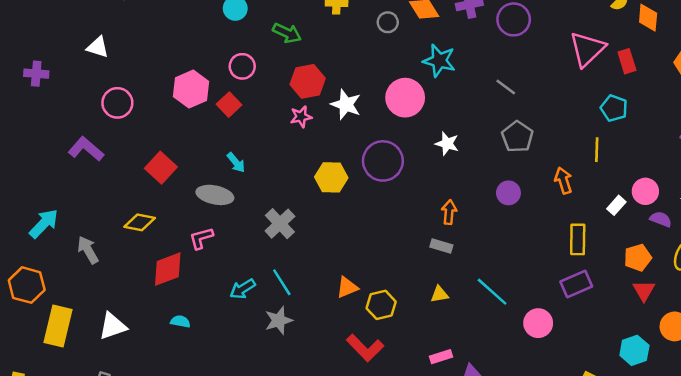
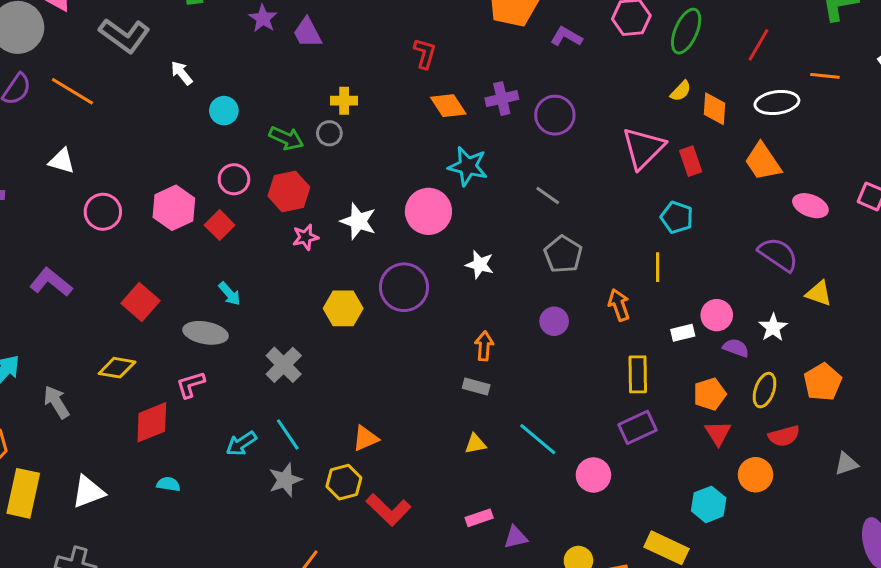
gray circle: (388, 22) -> (329, 133), moved
red hexagon: (308, 81) -> (289, 192), moved
pink circle: (117, 103) -> (103, 212), moved
white rectangle: (616, 205) -> (683, 333), turned 36
yellow hexagon: (381, 305) -> (344, 482), moved

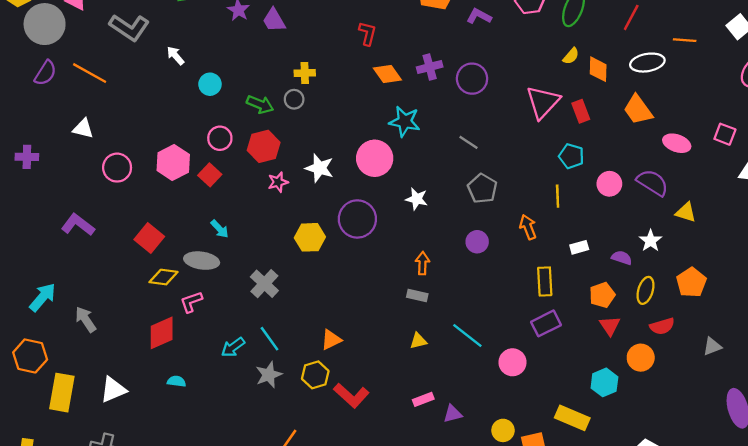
pink circle: (717, 315) -> (609, 184), moved
yellow diamond: (117, 368) -> (163, 277), moved

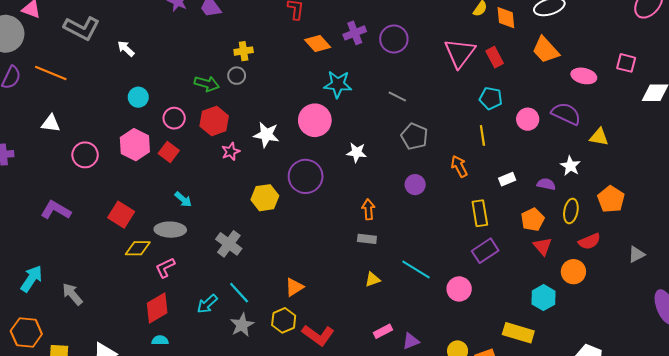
cyan circle: (210, 84) -> (138, 97), moved
red diamond: (162, 333) -> (157, 308), moved

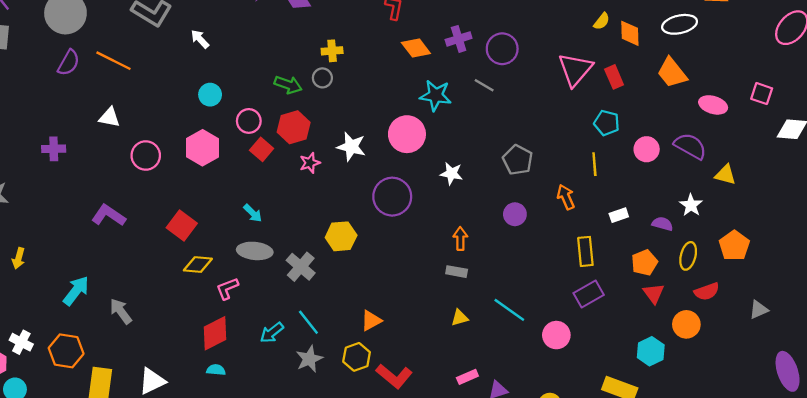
gray line: (397, 96) -> (484, 85), moved
red square: (169, 152) -> (262, 149), moved
yellow hexagon: (265, 198) -> (341, 236), moved
gray ellipse: (170, 230) -> (255, 251), moved

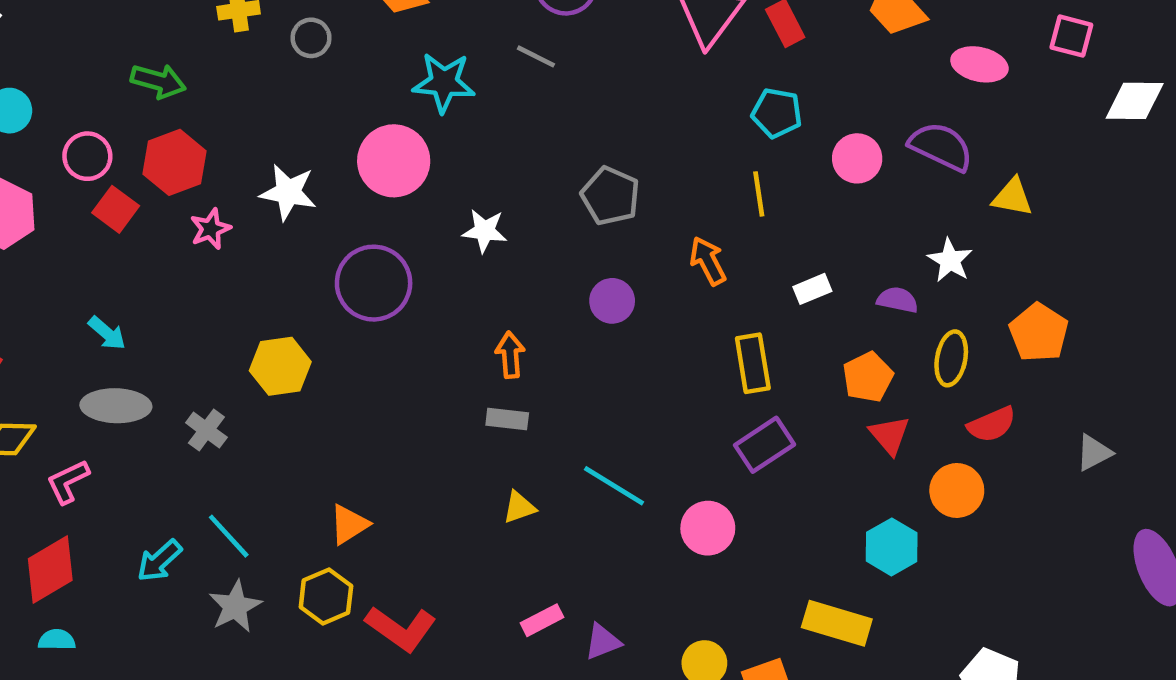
gray circle: (322, 78) -> (311, 38), moved
gray cross: (301, 267) -> (206, 430), size x0.7

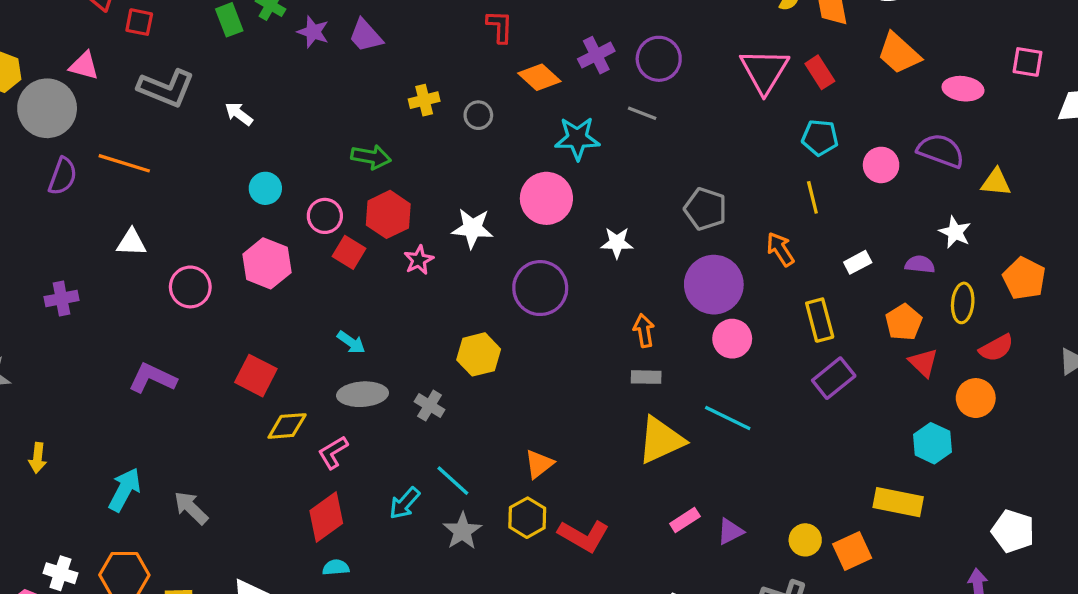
purple circle: (612, 301) -> (714, 285), size x1.8
yellow triangle: (519, 507) -> (661, 440), size x2.0
pink circle: (708, 528) -> (732, 339), moved

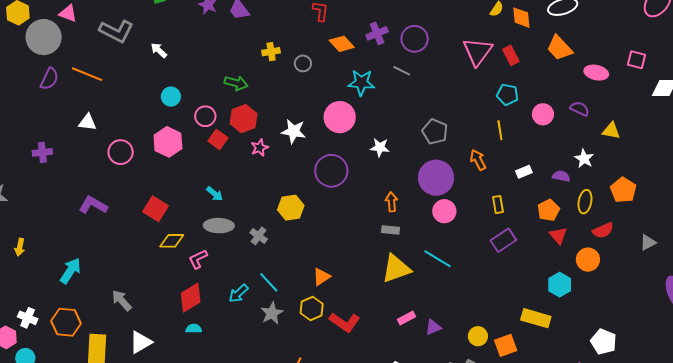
purple semicircle: (941, 151) -> (580, 109), size x0.7
yellow rectangle: (820, 320) -> (498, 205), size x0.7
gray arrow: (191, 508) -> (122, 300), moved

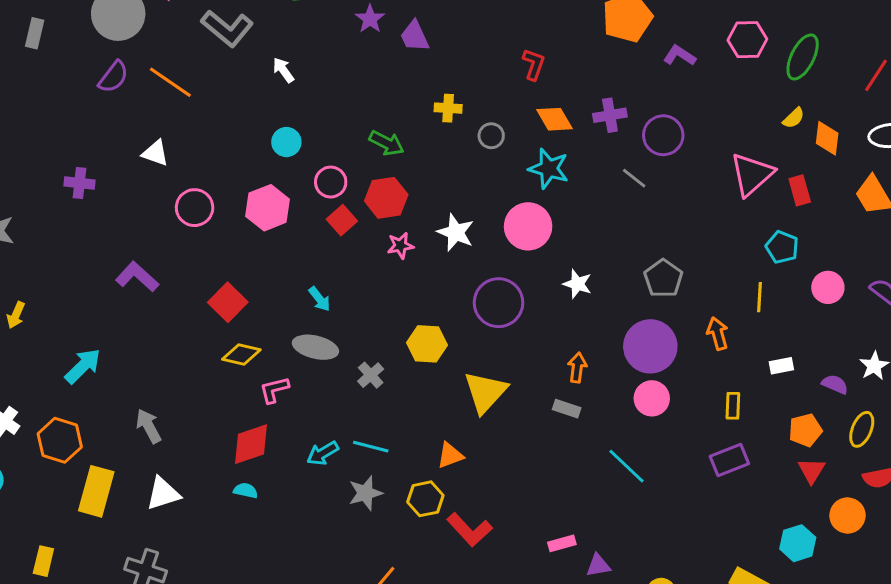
cyan star: (361, 83) -> (549, 169), moved
yellow triangle: (396, 269) -> (485, 392), moved, turned -40
cyan line: (269, 282) -> (371, 447), turned -45

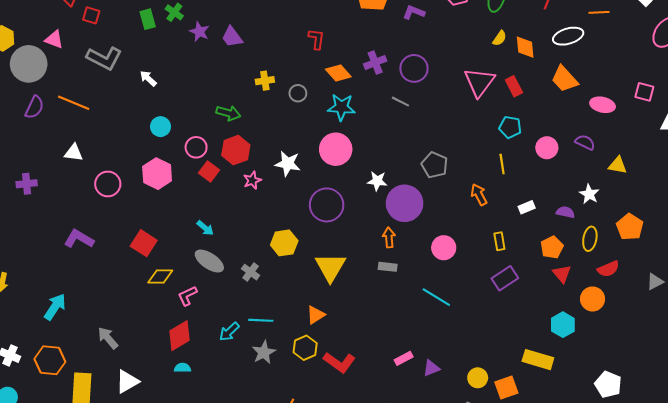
purple circle: (650, 346) -> (405, 203), moved
gray ellipse: (315, 347) -> (209, 261), turned 32

